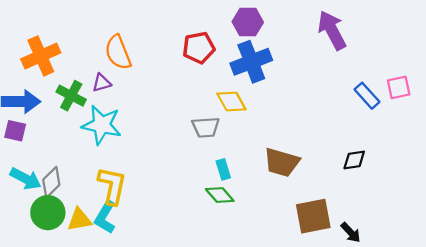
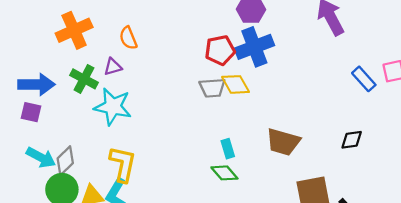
red pentagon: (199, 48) -> (220, 50), moved
orange semicircle: (118, 52) -> (128, 38), size x0.7
orange cross: (41, 56) -> (74, 30), moved
gray trapezoid: (206, 127) -> (212, 88), moved

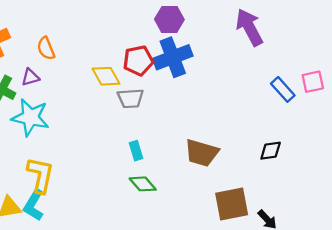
yellow diamond: (236, 84) -> (106, 76), moved
cyan rectangle: (228, 149) -> (136, 151), moved

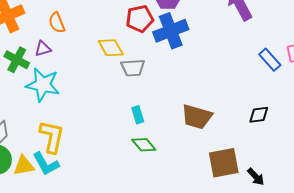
red pentagon: (138, 61) -> (140, 19), moved
cyan L-shape: (34, 205) -> (46, 164), turned -60

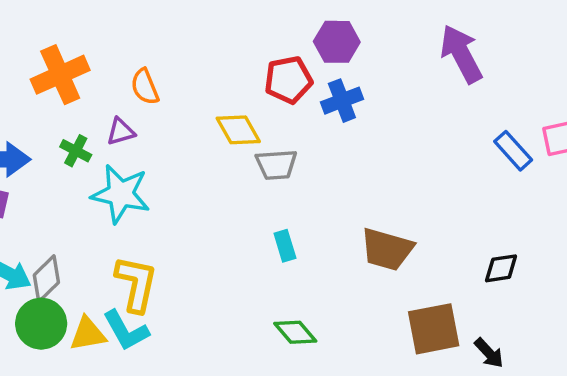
blue cross: (171, 31) -> (342, 101), size x0.7
green cross: (17, 60) -> (76, 151), size x0.7
black diamond: (259, 115) -> (501, 268), moved
green diamond: (144, 145) -> (295, 332), moved

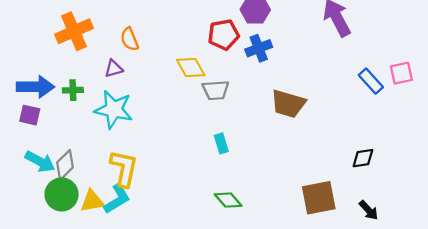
green cross: (76, 151) -> (73, 90), moved, turned -30
brown trapezoid: (387, 249) -> (288, 104), moved
cyan L-shape: (126, 331) -> (117, 199), turned -92
black arrow: (489, 353) -> (369, 210), moved

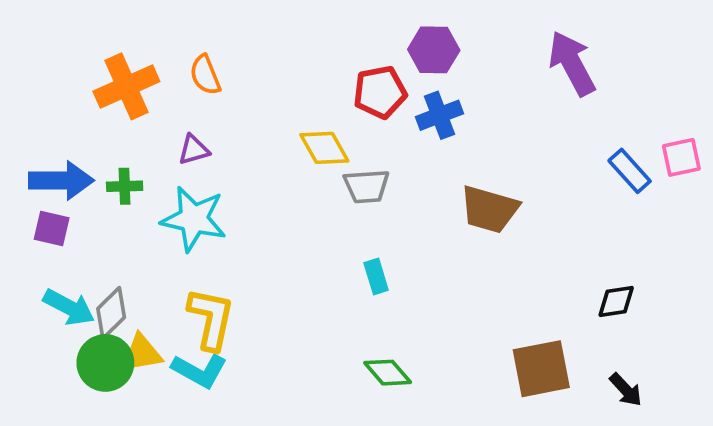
orange semicircle: (130, 39) -> (205, 75), moved
cyan L-shape: (117, 199) -> (199, 371), turned 60
yellow triangle: (92, 201) -> (142, 353), moved

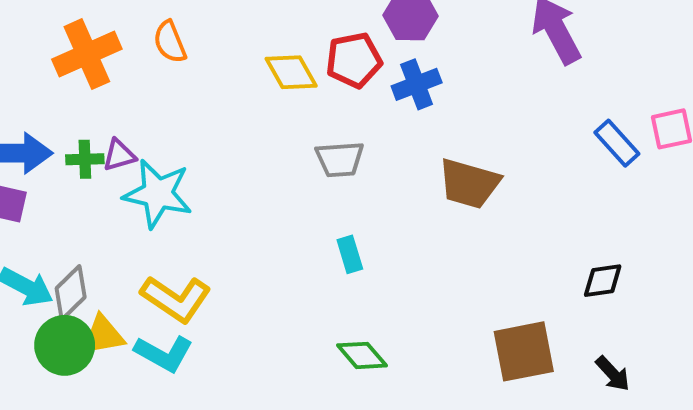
yellow diamond: (324, 148) -> (291, 72), moved
purple triangle: (194, 150) -> (119, 155), moved
yellow L-shape: (211, 319) -> (176, 299), turned 112

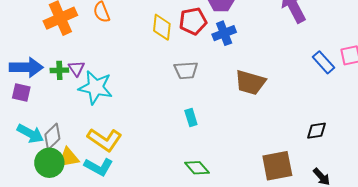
yellow diamond: (291, 72) -> (162, 27), turned 36
purple triangle: (119, 155) -> (76, 68), turned -48

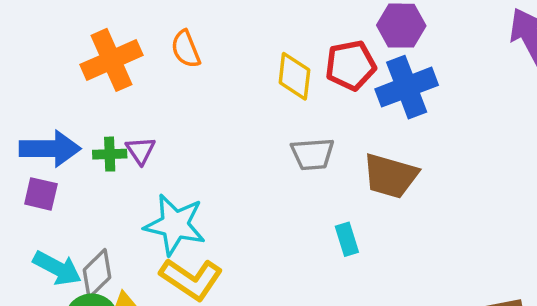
blue cross: (224, 33) -> (407, 87), size x1.4
gray trapezoid: (186, 70) -> (312, 154), moved
brown trapezoid: (250, 82) -> (390, 176), moved
cyan star: (96, 87) -> (175, 225), moved

